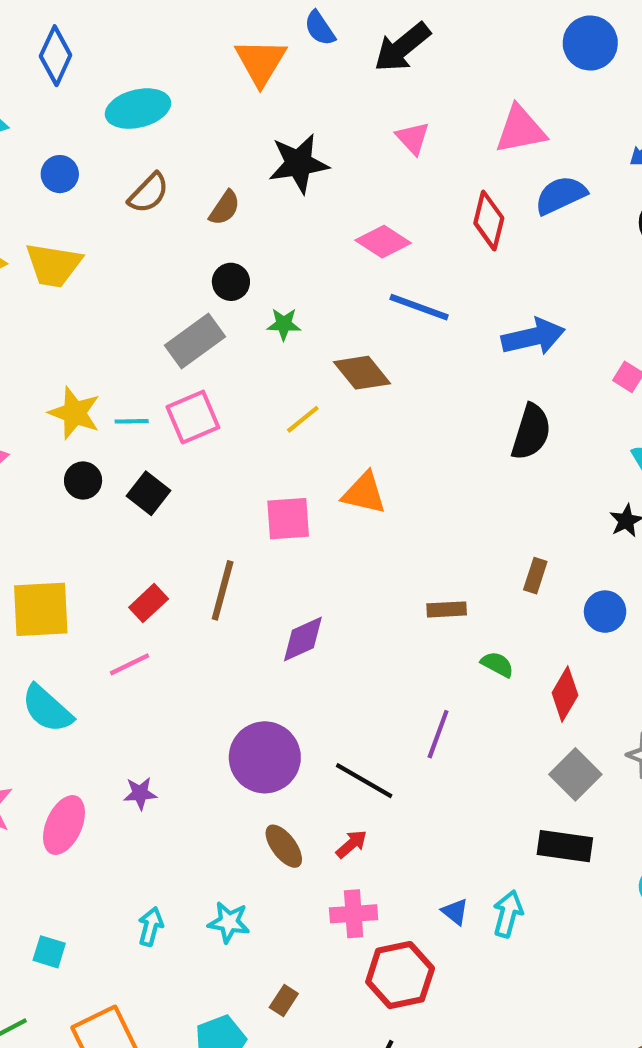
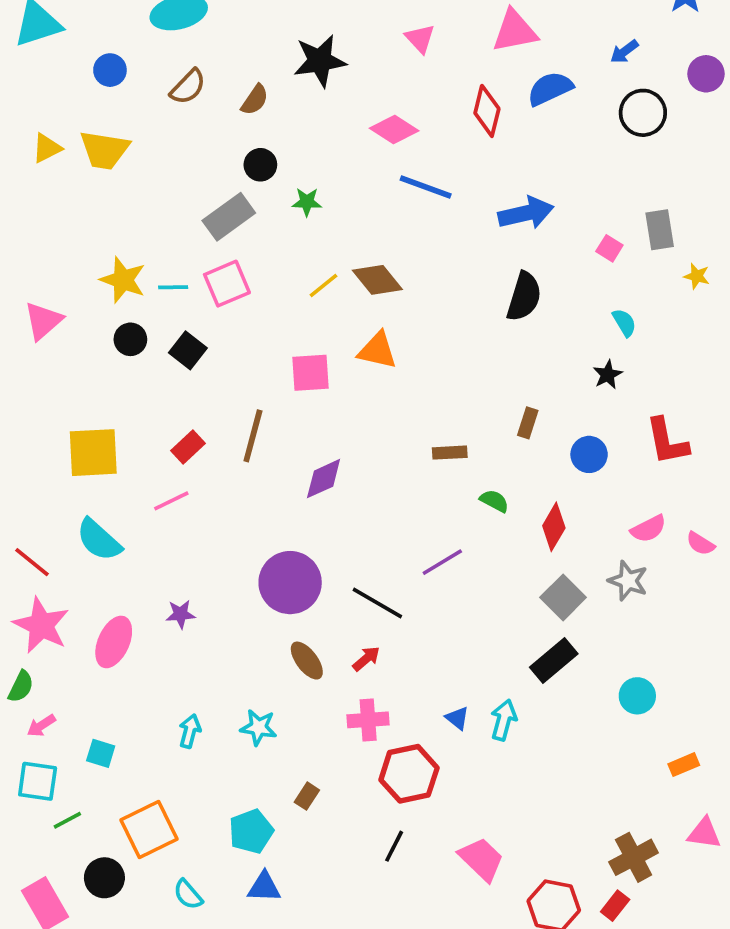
brown diamond: (362, 373) -> (377, 280), moved
purple line: (438, 734) -> (442, 562), turned 39
black rectangle: (565, 846) -> (554, 661), turned -48

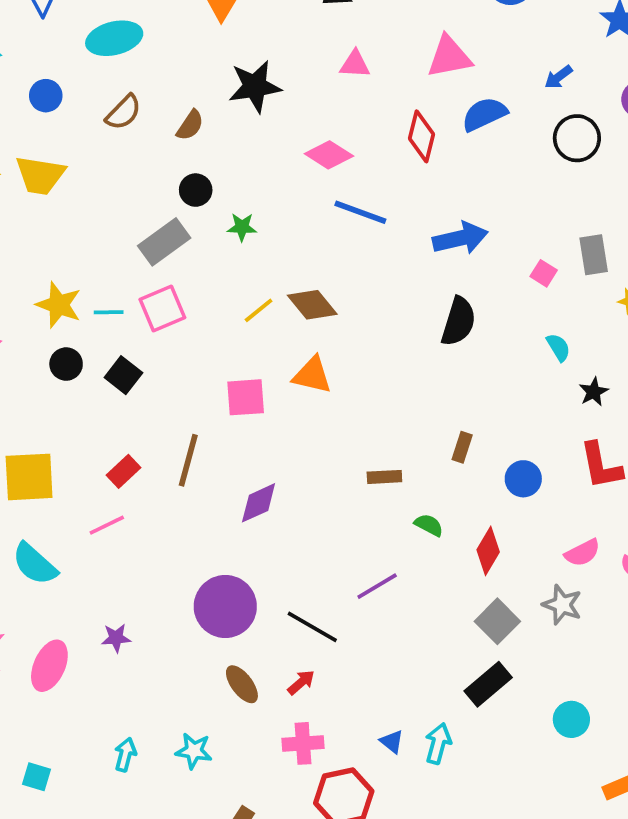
pink triangle: (420, 39) -> (355, 64), turned -44
black star: (608, 375) -> (594, 392), moved

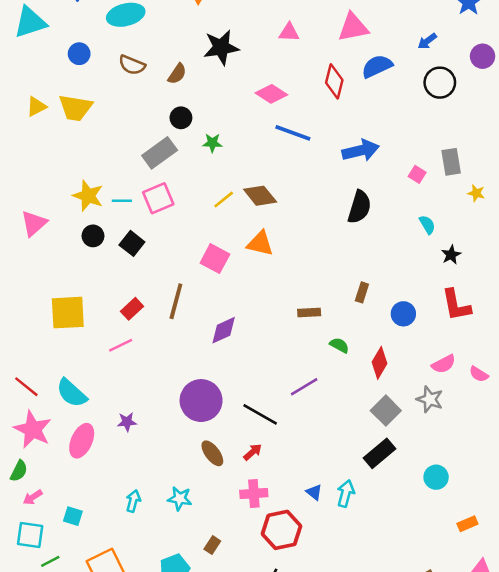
brown semicircle: (123, 112) -> (132, 65), turned 68
pink square: (246, 397) -> (215, 259), turned 32
cyan semicircle: (35, 564) -> (72, 393), moved

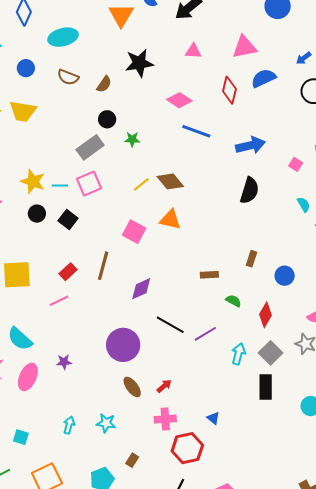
black line: (260, 414) -> (170, 325), moved
black rectangle: (379, 453) -> (266, 387), turned -50
cyan arrow: (346, 494) -> (238, 354), moved

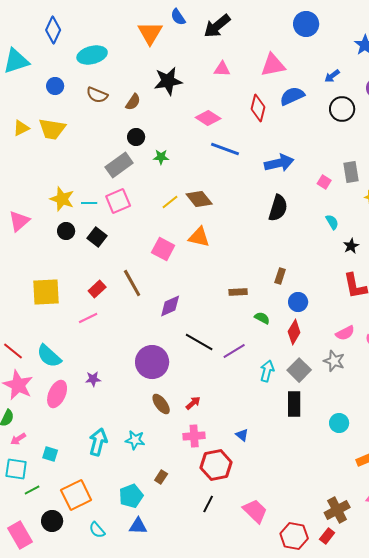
brown line: (103, 266) -> (132, 283), turned -44
blue circle: (285, 276) -> (298, 302), moved
cyan arrow: (69, 425) -> (98, 442), size x1.5

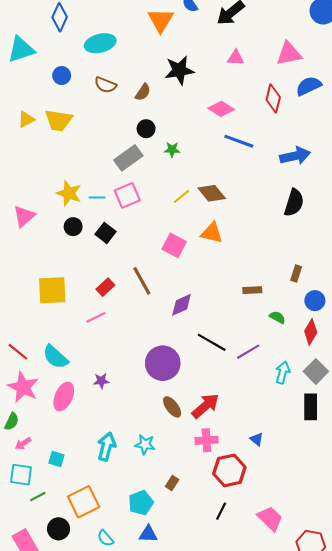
red arrow: (193, 403) -> (205, 406), size x1.8

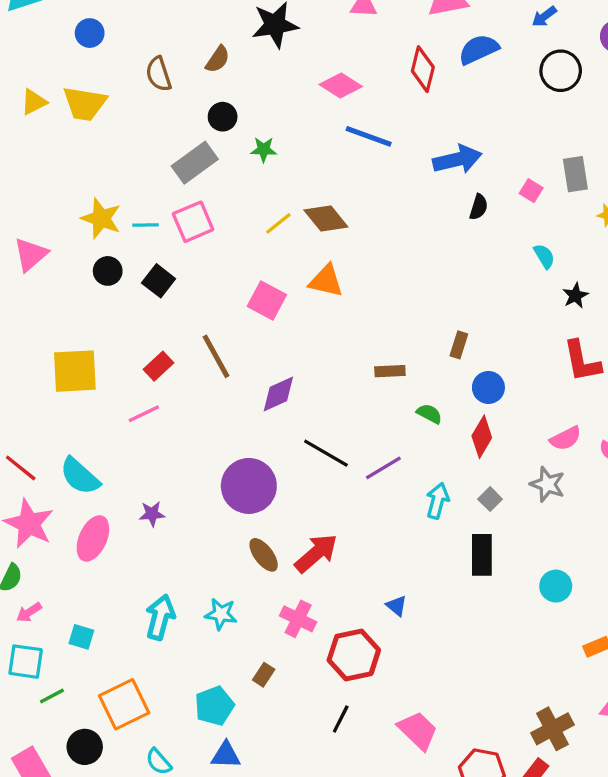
brown semicircle: (105, 85) -> (159, 74), moved, turned 50
black semicircle: (294, 203) -> (479, 207), moved, size x0.6
gray square: (316, 371) -> (490, 499), size x0.6
pink cross: (206, 440) -> (298, 619), moved, turned 30

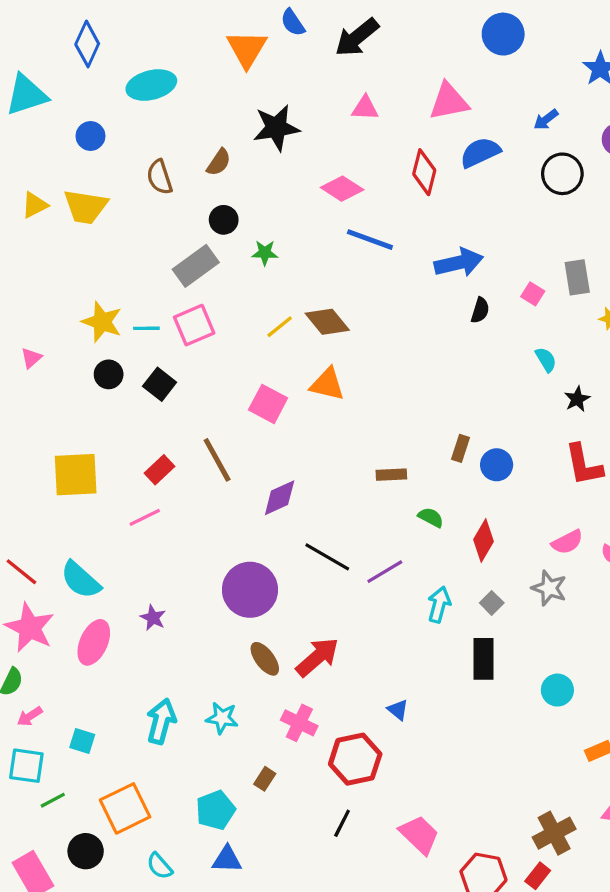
pink triangle: (31, 255) -> (31, 358), size x0.6
blue circle: (488, 387) -> (497, 465), moved
purple star: (152, 514) -> (153, 618), turned 30

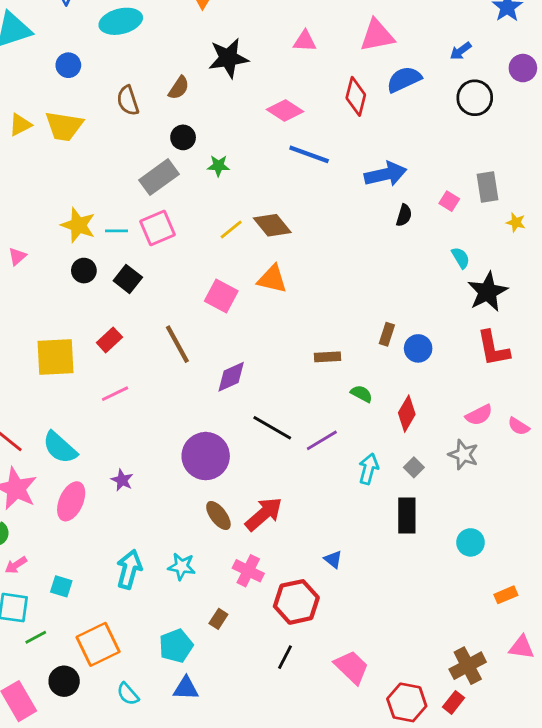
black star: (577, 399) -> (487, 292), size x1.8
red rectangle: (160, 470) -> (109, 340), moved

